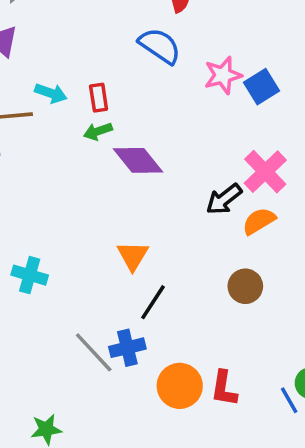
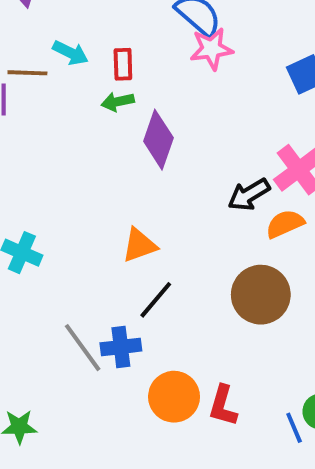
pink star: (223, 75) -> (211, 49), moved
purple diamond: (138, 160) -> (158, 140), turned 51
orange triangle: (133, 256) -> (139, 245), turned 32
brown circle: (245, 286) -> (261, 295), size x1.5

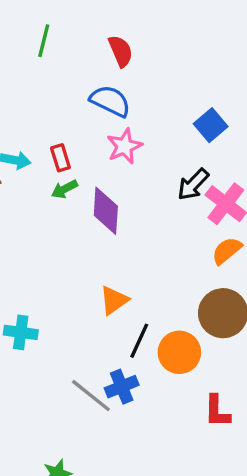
pink star: (211, 49) -> (124, 146), moved
black arrow: (249, 195) -> (193, 184), moved
orange circle: (174, 397) -> (179, 352), moved

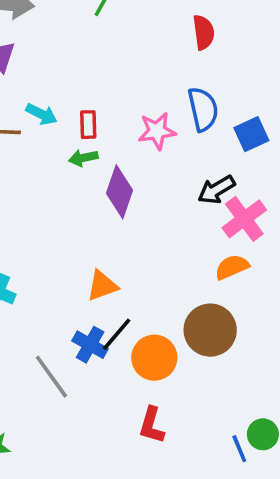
red semicircle: (121, 51) -> (204, 32), moved
blue semicircle: (110, 101) -> (203, 109), moved, turned 36
blue cross: (122, 387) -> (90, 345), moved, turned 36
red L-shape: (217, 411) -> (152, 425), moved

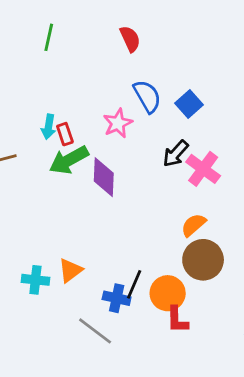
cyan arrow: (41, 114) -> (48, 127), moved, turned 90
green arrow: (83, 158) -> (69, 160), size x1.8
orange semicircle: (232, 267) -> (193, 225), moved
orange triangle: (102, 286) -> (70, 270), moved
red L-shape: (152, 425) -> (177, 320), moved

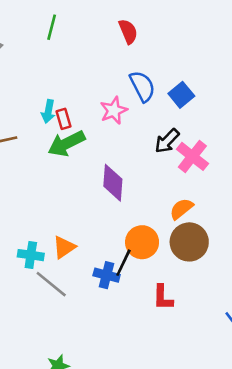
purple diamond: (104, 177) -> (113, 183), moved
orange circle: (168, 293) -> (142, 242), moved
gray line: (95, 331) -> (51, 284), moved

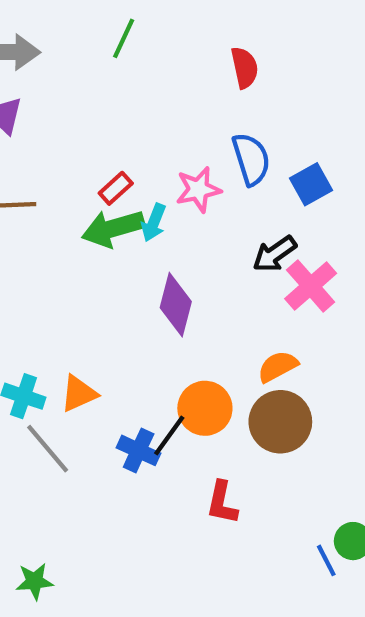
cyan arrow: (48, 111) -> (154, 223), moved
red rectangle: (64, 119) -> (116, 188), turned 54

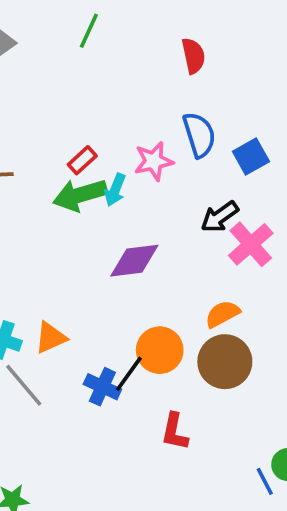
purple diamond: (176, 305) -> (134, 261), turned 68

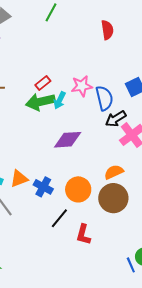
blue semicircle: (199, 135) -> (104, 98), moved
black line: (129, 374) -> (59, 218), moved
blue cross: (102, 387) -> (43, 187), moved

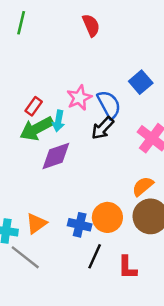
black arrow: (116, 119) -> (103, 128), moved
purple diamond: (68, 140) -> (56, 156), moved
blue cross: (43, 187) -> (80, 225), moved

